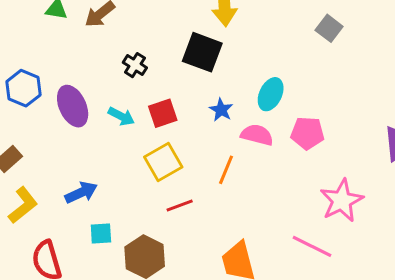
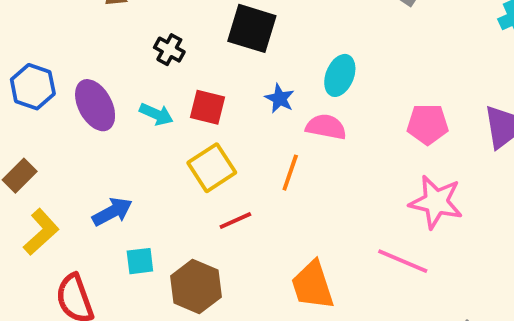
red square: (163, 113) -> (208, 107), turned 36
pink pentagon: (307, 133) -> (428, 124), moved
pink star: (342, 201) -> (436, 202), turned -30

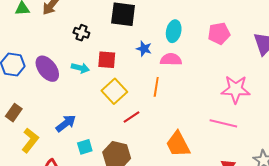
pink pentagon: (428, 124) -> (219, 33), moved

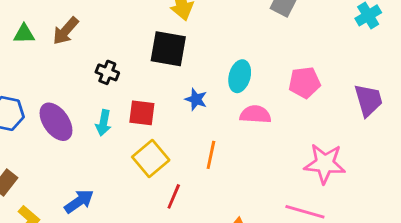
pink semicircle: (171, 60) -> (255, 114), moved
cyan arrow: (80, 68) -> (103, 123), turned 84
red line: (132, 117) -> (174, 196), turned -36

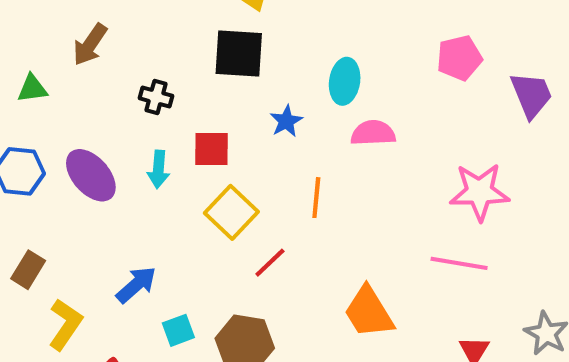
green triangle: (24, 34) -> (32, 89), moved
pink pentagon: (305, 82) -> (459, 58), moved
blue star: (196, 99) -> (286, 121), turned 30
red line: (174, 196) -> (270, 263), turned 30

